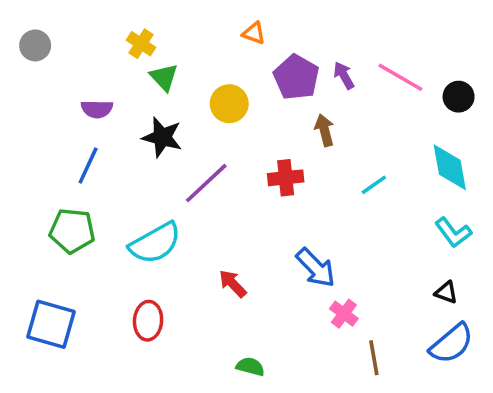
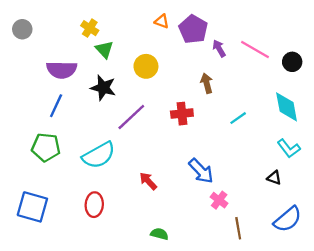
purple pentagon: (296, 77) -> (193, 29), moved
purple semicircle: (97, 109) -> (62, 70), size x1.5
black triangle: (446, 292) -> (274, 178), moved

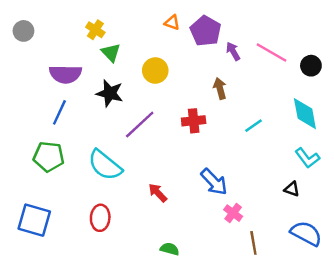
cyan semicircle: (99, 155) -> (105, 165), turned 68
blue semicircle: (288, 219) -> (306, 233), turned -112

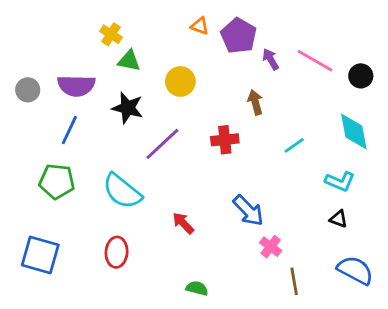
gray circle: (23, 31) -> (28, 90), moved
green triangle: (111, 53) -> (129, 61), turned -36
cyan L-shape: (307, 158) -> (340, 181), moved, turned -30

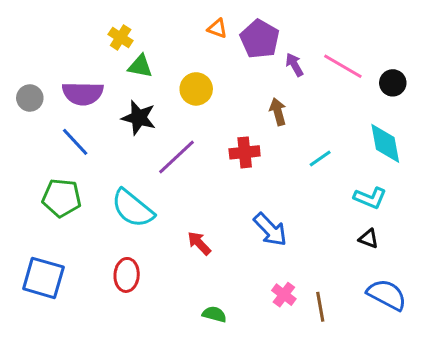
blue line: (69, 130) -> (75, 142), turned -68
pink cross: (271, 247) -> (284, 295), moved

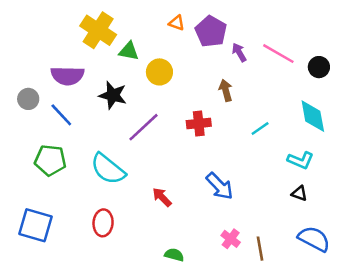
yellow cross: (121, 38) -> (98, 30), size x1.8
green triangle: (140, 66) -> (129, 51), moved
gray circle: (30, 98) -> (28, 99), moved

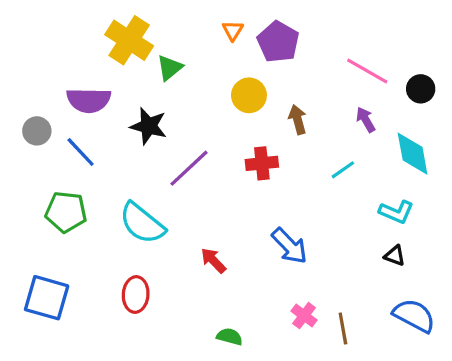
orange triangle: (177, 23) -> (233, 31), turned 42
green triangle: (129, 51) -> (170, 68), turned -50
purple arrow: (239, 52) -> (366, 120), moved
yellow circle: (159, 72) -> (249, 95), moved

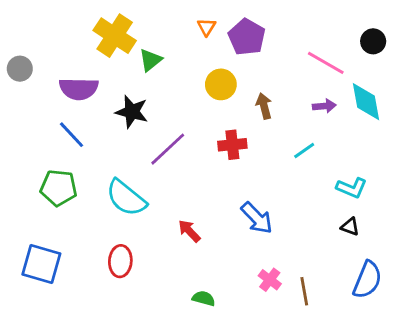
black circle: (421, 89) -> (373, 41), moved
purple arrow: (366, 120) -> (324, 106), turned 115
gray circle: (37, 131) -> (20, 69), moved
cyan diamond: (413, 154) -> (366, 102), moved
blue semicircle: (414, 316) -> (367, 280), turned 84

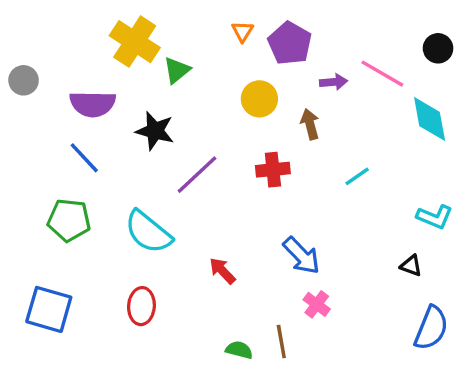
purple arrow: (324, 106) -> (334, 82), moved
cyan L-shape: (352, 188) -> (435, 217), moved
pink cross: (270, 280) -> (317, 304), moved
brown line: (304, 291) -> (281, 341), moved

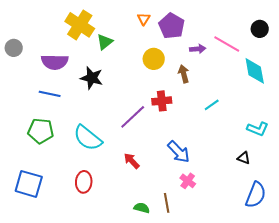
blue line: (84, 158) -> (50, 94), turned -35
purple line: (197, 175) -> (133, 117), moved

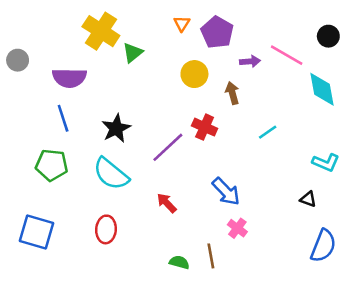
black star: (92, 78) -> (116, 128), moved, turned 30
blue line: (50, 94) -> (63, 118), turned 60
red cross: (162, 101) -> (205, 127), turned 30

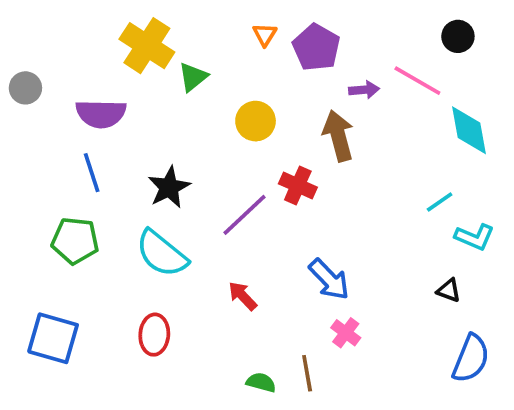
black circle: (328, 36) -> (458, 36), moved
yellow circle: (194, 74) -> (256, 121), moved
brown arrow: (232, 93) -> (338, 136), size x1.5
cyan line: (268, 132) -> (440, 202), moved

